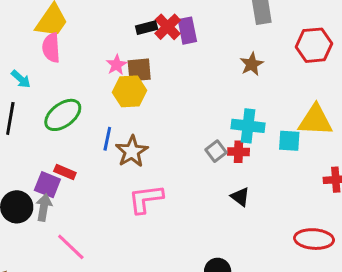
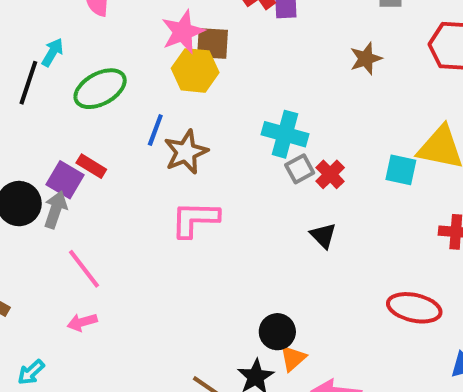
pink star: (116, 65) -> (183, 32), size x1.5
cyan arrow: (21, 79) -> (52, 52), moved, turned -110
cyan cross: (248, 126) -> (285, 134), moved
red cross: (239, 152) -> (330, 174), turned 35

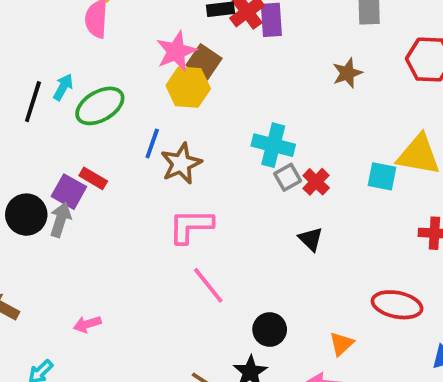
brown square: (213, 43) -> (204, 62), turned 32
cyan arrow: (52, 52) -> (63, 87), moved
pink line: (84, 269) -> (208, 285), moved
orange triangle: (293, 358) -> (341, 344), moved

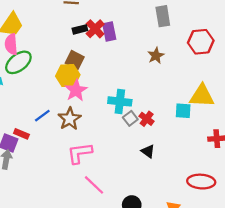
pink star: (176, 51) -> (76, 90), moved
green ellipse: (100, 106) -> (18, 62), moved
blue line: (152, 143) -> (42, 116), moved, turned 42

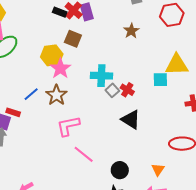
black rectangle: (80, 29) -> (60, 12), turned 40
brown square: (75, 60) -> (73, 39), moved
black triangle: (148, 151) -> (131, 119), size x1.5

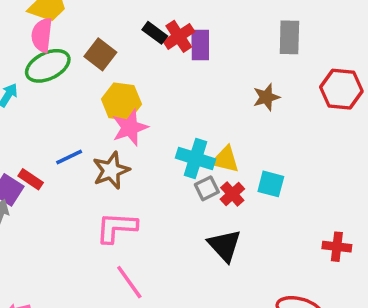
brown square: (73, 39) -> (100, 54), moved
yellow triangle: (177, 65) -> (225, 159), moved, size x0.7
cyan square: (160, 80) -> (271, 184), moved

